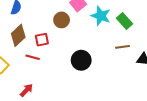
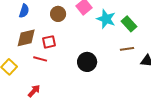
brown circle: (62, 20) -> (58, 14), moved
brown diamond: (18, 35) -> (26, 38), turned 30

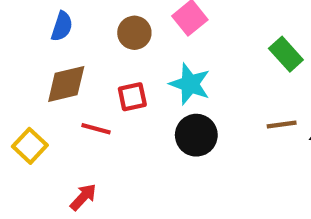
cyan star: (106, 19) -> (190, 84), moved
red square: (49, 42) -> (132, 97), moved
brown line: (127, 49) -> (282, 124), moved

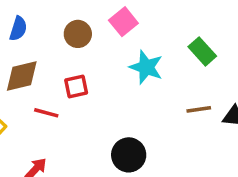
cyan star: (190, 84) -> (146, 67), moved
black circle: (196, 135) -> (129, 155), moved

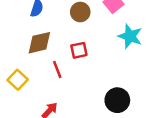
red line: (46, 113) -> (57, 70), turned 54

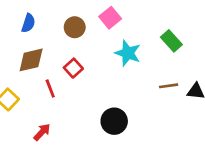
red square: (79, 50) -> (73, 68), turned -30

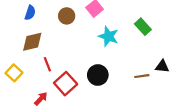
red square: (73, 68) -> (66, 84), moved, size x1.5
brown line: (169, 86) -> (142, 76), moved
black circle: (114, 121) -> (98, 75), moved

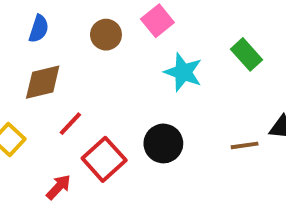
red line: (47, 64) -> (70, 124), turned 64

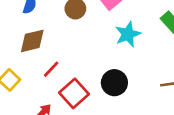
cyan star: (183, 72) -> (128, 34), turned 30

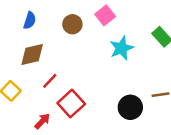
black circle: (114, 83) -> (130, 107), moved

